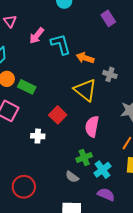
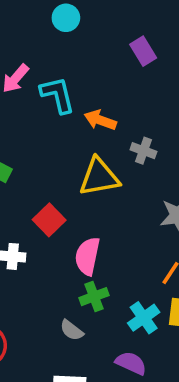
yellow triangle: (85, 90) -> (99, 177), turned -50
pink semicircle: (92, 127) -> (87, 256), moved
cyan cross: (102, 170) -> (144, 318), moved

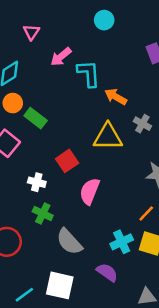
green cross: (94, 297) -> (43, 213), moved, turned 36
gray semicircle: (72, 330) -> (69, 242), size x1.6

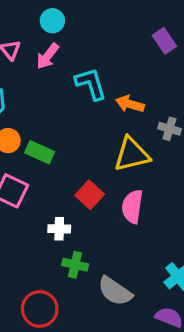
cyan circle: (104, 20) -> (52, 21), moved
pink arrow: (61, 57) -> (48, 56), moved
pink semicircle: (90, 191) -> (132, 207), moved

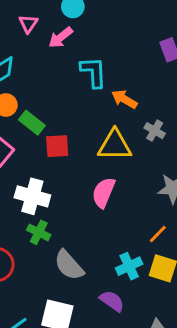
red square: (90, 195) -> (57, 146), moved, turned 30
white cross: (59, 229) -> (32, 196), size x1.6

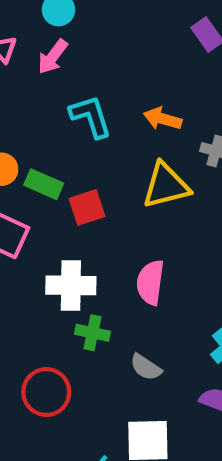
cyan L-shape: (93, 72) -> (91, 116), moved
pink semicircle: (104, 193) -> (150, 282), moved
gray semicircle: (69, 265) -> (146, 367), size x0.7

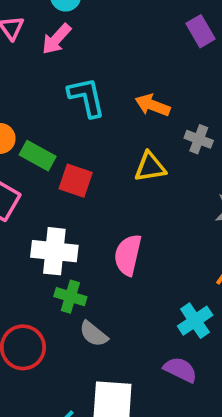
yellow triangle: (166, 186) -> (150, 167), size x0.7
red square: (87, 207) -> (76, 181), turned 32
gray semicircle: (146, 367) -> (94, 334), moved

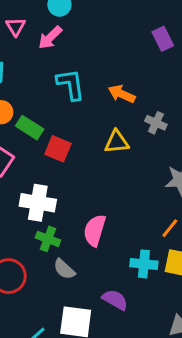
pink semicircle: (128, 255) -> (95, 230), moved
cyan cross: (195, 321) -> (144, 264), turned 36
purple semicircle: (180, 370) -> (115, 300), moved

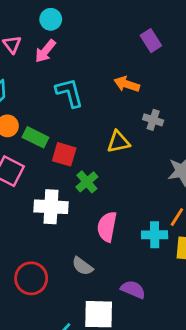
orange arrow: (122, 94) -> (127, 84), moved
green cross: (48, 239) -> (87, 182), moved, turned 35
cyan cross: (144, 264) -> (155, 235), moved

